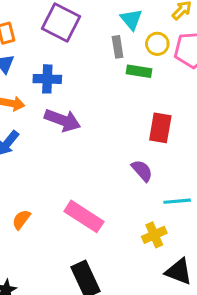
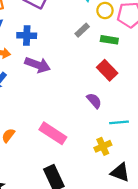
gray rectangle: (118, 47) -> (82, 30), moved, turned 56
green rectangle: (139, 71) -> (109, 40), moved
red rectangle: (160, 128) -> (107, 70), turned -54

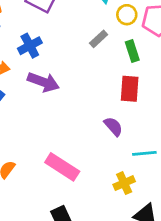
blue cross: (27, 35) -> (30, 46), turned -30
green rectangle: (109, 40) -> (132, 51), turned 63
red rectangle: (107, 70) -> (130, 89), turned 48

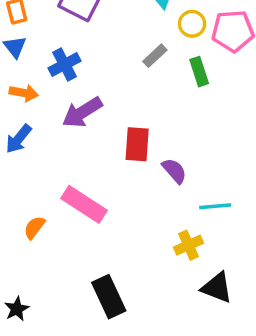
purple arrow: (43, 82) -> (82, 112), turned 128
red rectangle: (130, 89) -> (137, 144), moved
pink rectangle: (62, 167) -> (84, 204), moved

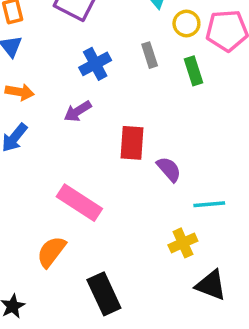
gray rectangle: (155, 56) -> (150, 55), turned -65
blue cross: (65, 65) -> (95, 64), moved
purple arrow: (82, 112) -> (78, 111), size x0.7
orange semicircle: (34, 227) -> (51, 252), moved, size x1.4

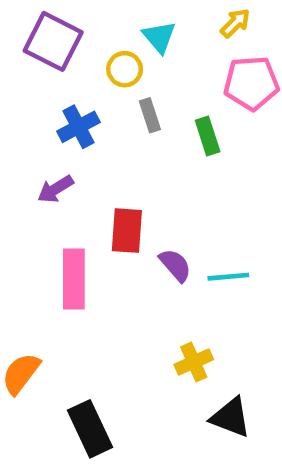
yellow circle: (186, 23) -> (125, 69), moved
pink rectangle: (79, 203) -> (74, 279), moved, turned 57
cyan line: (209, 204) -> (228, 277), moved

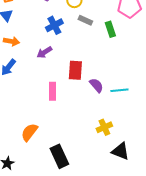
gray rectangle: (150, 115) -> (85, 20), turned -48
pink rectangle: (74, 279) -> (52, 91), size x0.7

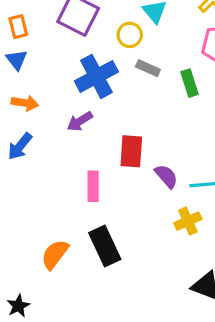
blue cross: (54, 25) -> (96, 76), size x1.4
yellow cross: (104, 127) -> (188, 221), moved
black rectangle: (59, 156) -> (105, 246), moved

